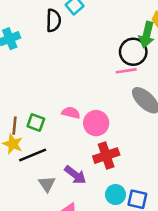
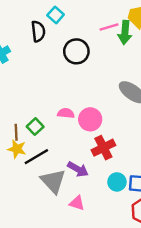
black circle: (133, 52) -> (76, 51), moved
pink line: (126, 71) -> (109, 27), moved
green square: (36, 123) -> (35, 127), turned 35
gray triangle: (47, 184) -> (53, 181), size x1.6

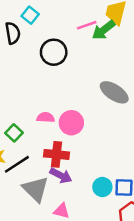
green arrow: (125, 32) -> (104, 30), turned 50
red cross: (103, 148) -> (56, 154), moved, turned 35

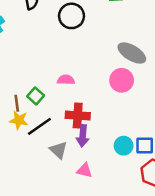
pink circle: (71, 123) -> (122, 80), moved
purple arrow: (61, 176) -> (83, 136), turned 70
gray triangle: (36, 189) -> (58, 150), size x0.7

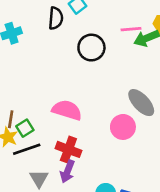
pink semicircle: (66, 80) -> (67, 110), size x1.6
green square: (36, 96) -> (25, 128), moved

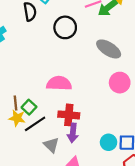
gray ellipse: (141, 103) -> (109, 49), moved
pink circle: (123, 127) -> (120, 83), moved

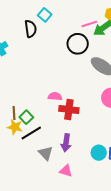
black circle: (65, 27) -> (78, 44), moved
pink semicircle: (59, 83) -> (55, 96), size x0.6
red cross: (69, 115) -> (69, 109), moved

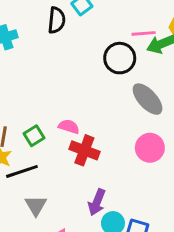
green square: (26, 117) -> (34, 136), moved
purple arrow: (66, 143) -> (97, 202), moved

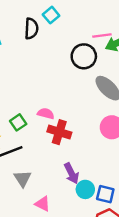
purple arrow: (97, 202) -> (71, 173), turned -45

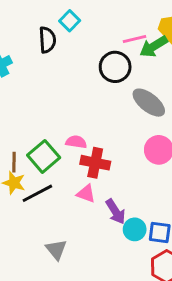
green square: (18, 122) -> (44, 156), size x1.5
gray triangle: (23, 179) -> (56, 250), moved
pink triangle: (43, 204) -> (86, 194), moved

